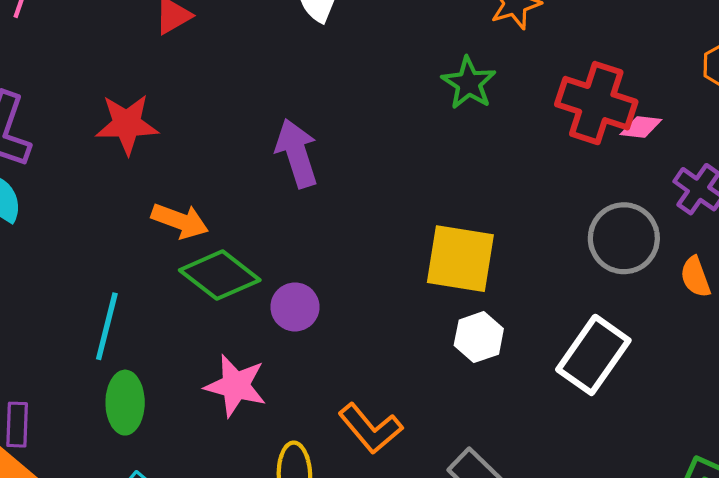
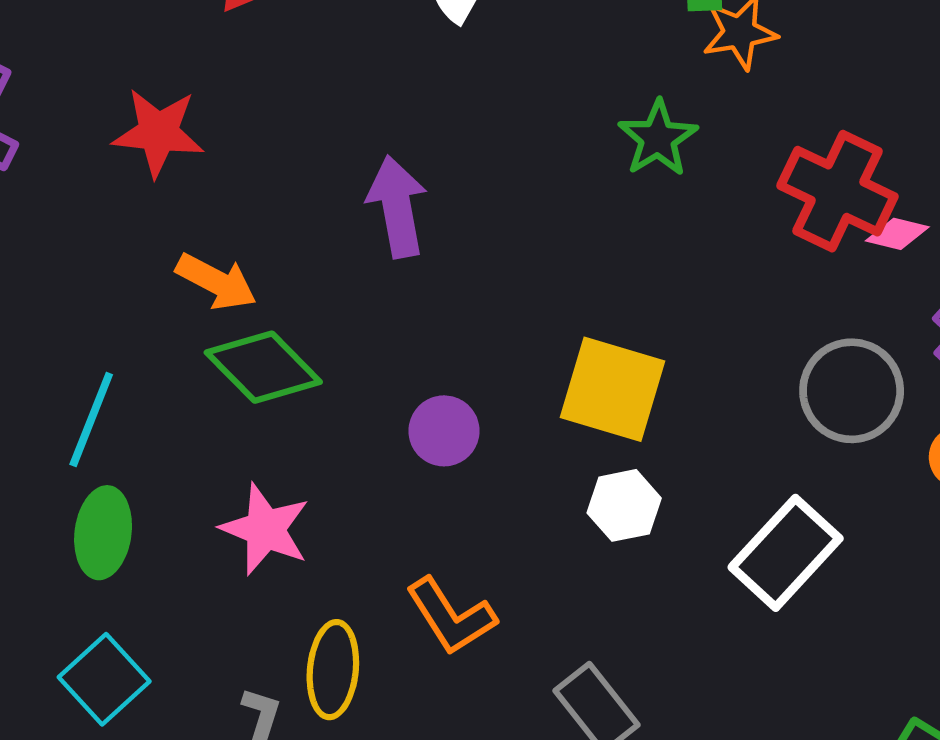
purple circle: (295, 307) -> (444, 431), moved

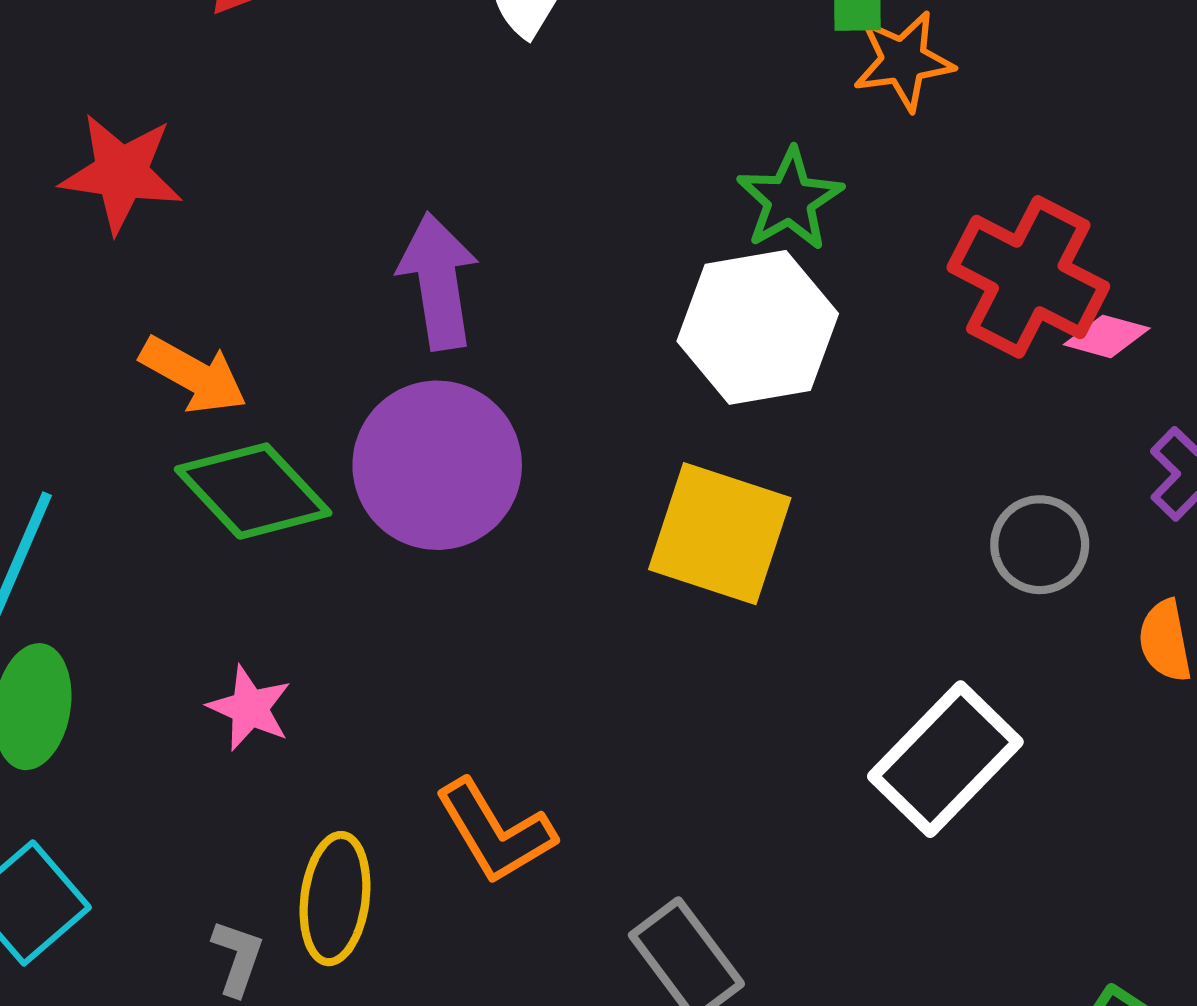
gray circle: (852, 391) -> (1040, 545), size x0.7
purple circle: (444, 431) -> (437, 465), moved, size x1.8
white hexagon: (624, 505) -> (758, 327), moved, size x1.6
pink star: (265, 529) -> (250, 708), size x0.7

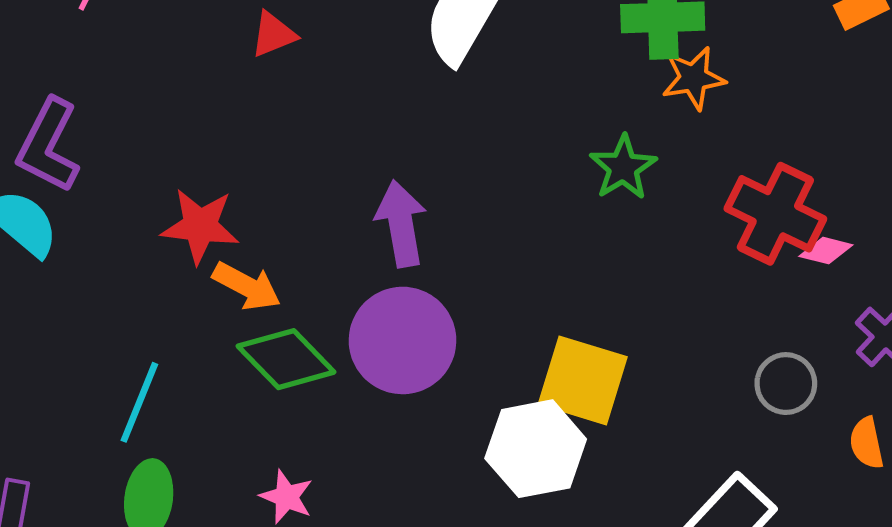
red star: (121, 173) -> (200, 226), moved
white hexagon: (758, 327) -> (536, 449), moved

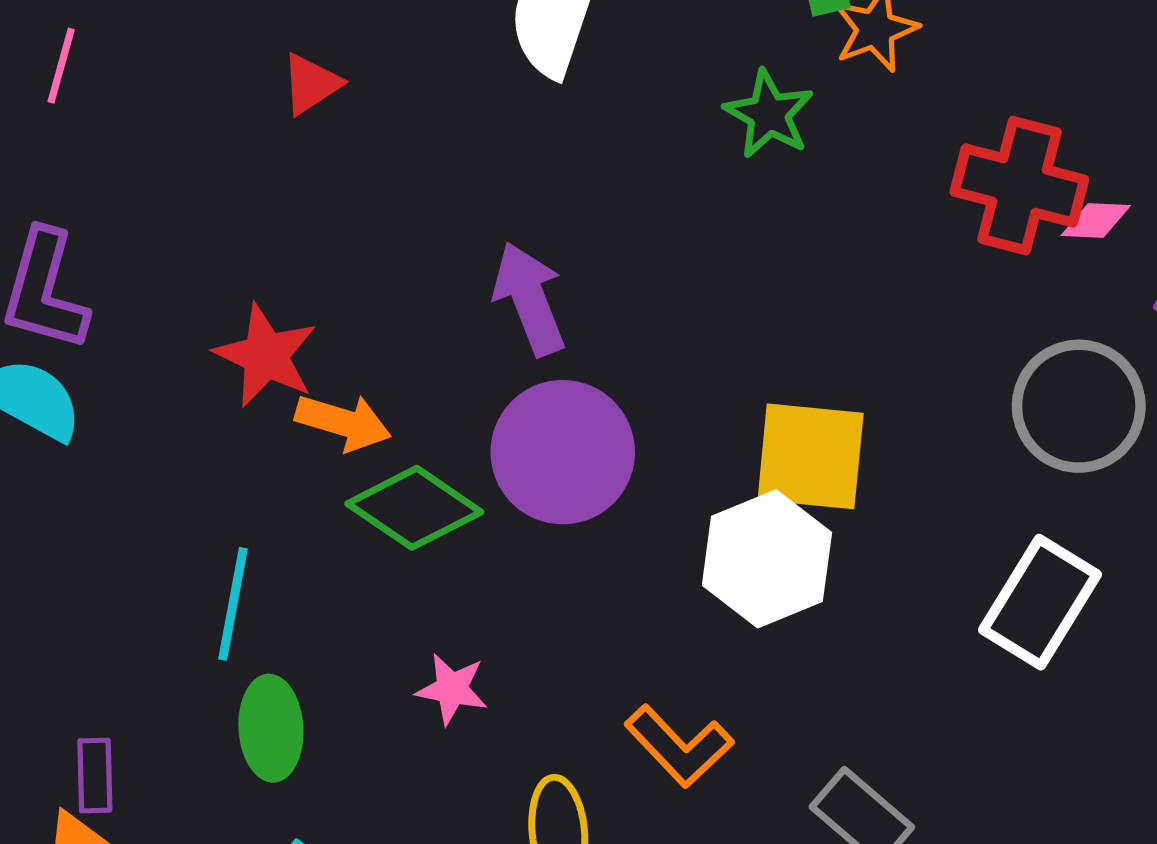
green star: (623, 167) -> (769, 114), moved
red star: (200, 226) -> (266, 356), turned 30
gray circle: (786, 384) -> (1079, 406), size x1.6

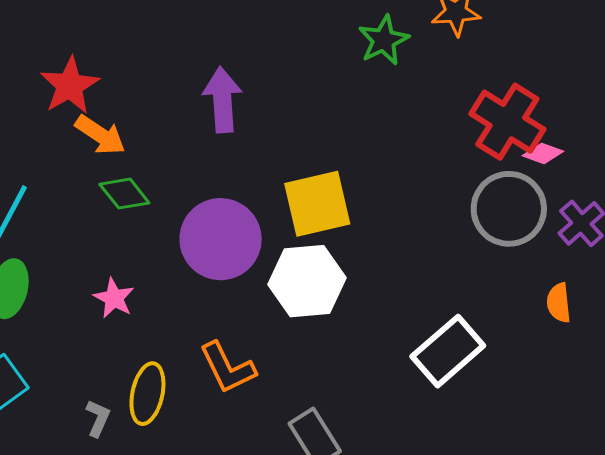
gray circle: (1079, 406) -> (509, 209), moved
purple circle: (563, 452) -> (221, 239), moved
yellow square: (811, 456) -> (317, 204), moved, turned -36
green diamond: (414, 508) -> (124, 194), size x0.7

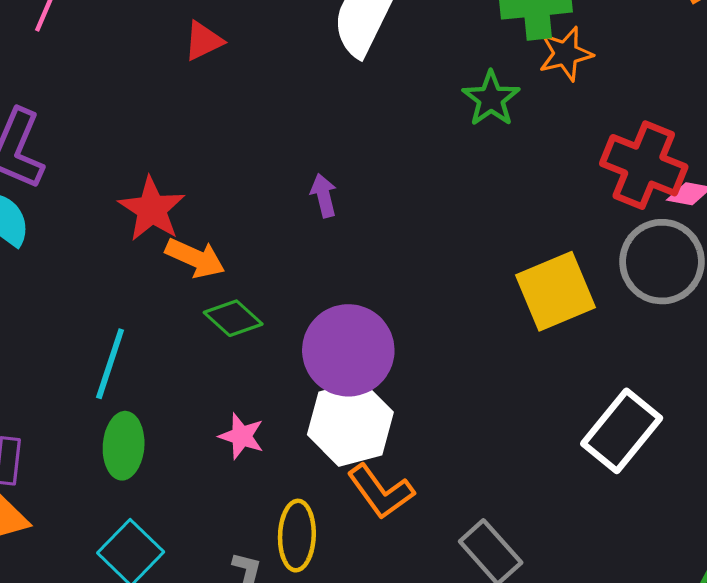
purple arrow: (222, 100) -> (324, 195), size x0.6
yellow square: (317, 204) -> (556, 291), moved
white hexagon: (307, 281) -> (350, 423), moved

